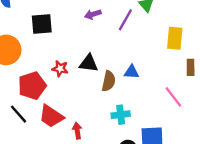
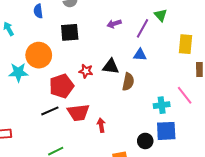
blue triangle: (132, 72) -> (140, 55), moved
black line: (18, 114) -> (50, 111), turned -72
cyan cross: (121, 115) -> (162, 105), moved
red trapezoid: (51, 116) -> (78, 113), turned -40

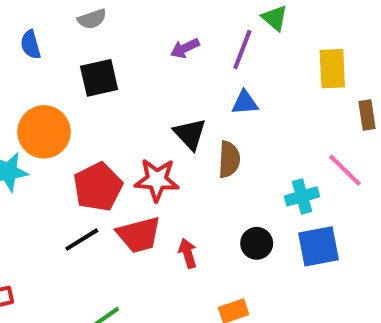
black triangle: (111, 66) -> (190, 134), turned 48
red star: (86, 71) -> (157, 180), moved, size x1.5
black circle: (145, 141) -> (257, 243), moved

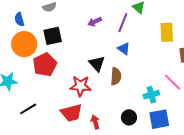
blue triangle: (245, 103) -> (124, 49), turned 40
orange circle: (44, 132) -> (24, 44), moved
red pentagon: (98, 187) -> (45, 65), moved
black line: (82, 240) -> (28, 109), moved

